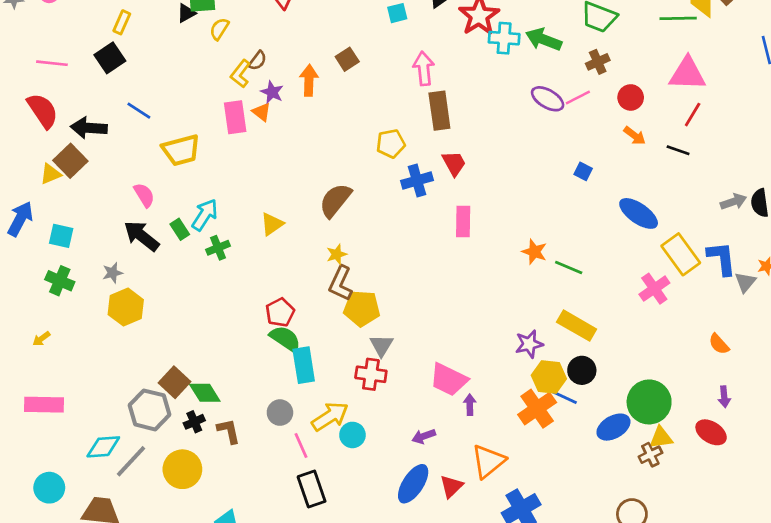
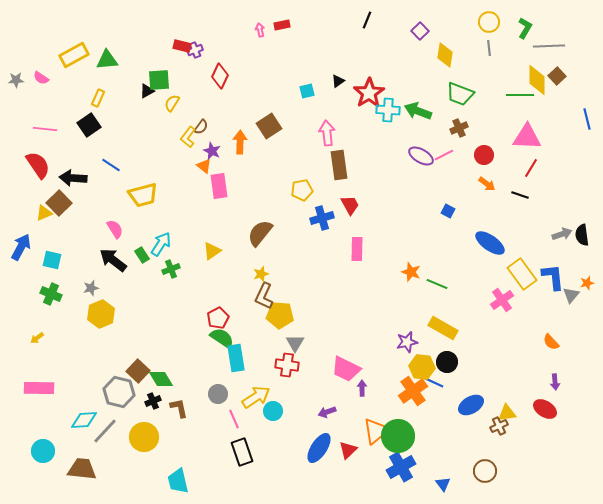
brown square: (347, 59) -> (269, 126), size x1.4
pink rectangle: (235, 117) -> (219, 186), moved
green circle: (649, 402) -> (398, 436), moved

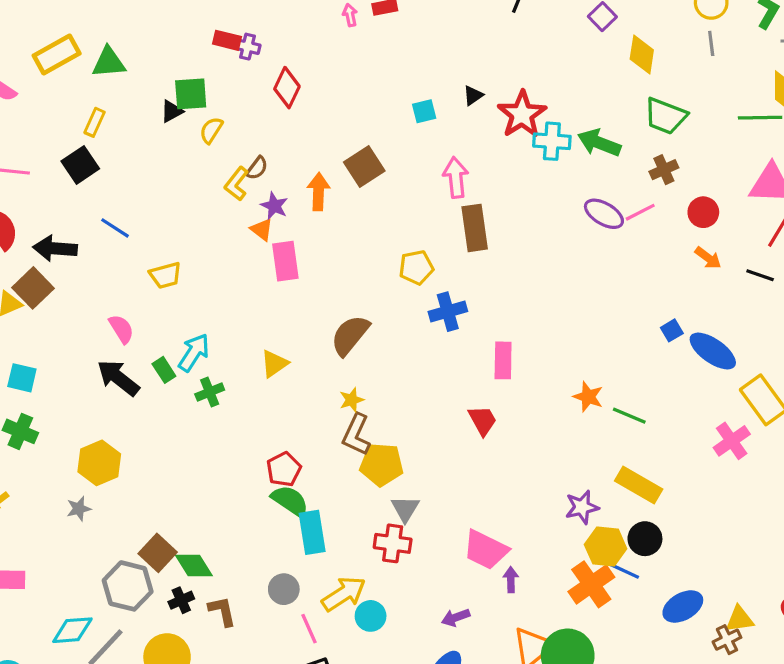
purple cross: (195, 50) -> (247, 47), turned 35
yellow trapezoid: (143, 195) -> (165, 275), size x0.7
red trapezoid: (350, 205) -> (482, 420), moved
blue square: (448, 211) -> (672, 330), moved, turned 32
gray star: (91, 288) -> (79, 509), moved

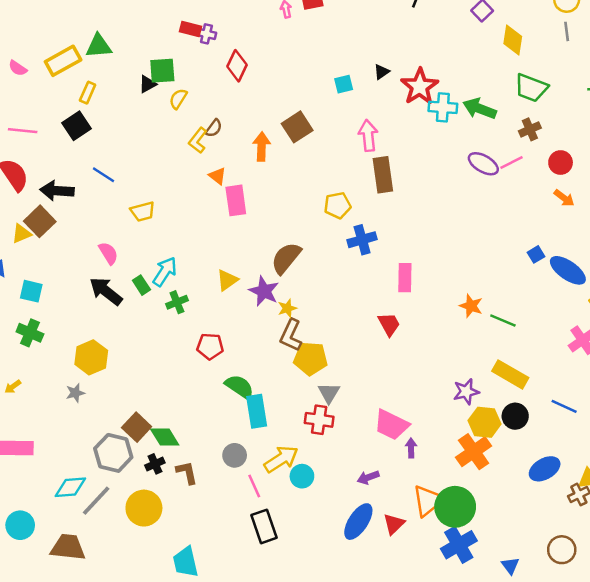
yellow rectangle: (57, 54) -> (63, 61), moved
purple star: (274, 206) -> (264, 291), moved, size x1.4
red pentagon: (284, 469) -> (210, 346), moved, turned 30
blue line: (623, 570) -> (564, 406), moved

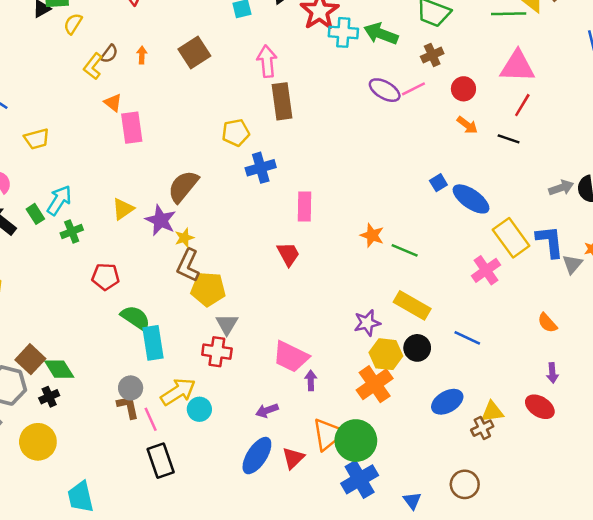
orange arrow: (262, 147) -> (142, 55), moved, size x0.6
brown L-shape: (187, 473) -> (128, 407), moved

